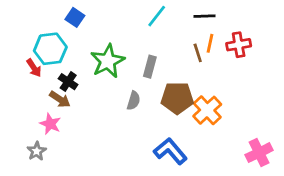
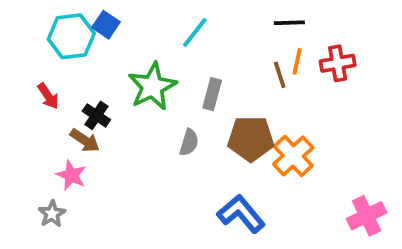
cyan line: (157, 16) -> (195, 32), moved
cyan hexagon: (50, 49) -> (71, 36), moved

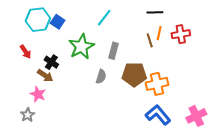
blue square: (106, 25) -> (58, 22), moved
orange cross: (293, 156) -> (157, 84), turned 30
blue L-shape: (241, 214) -> (158, 115), moved

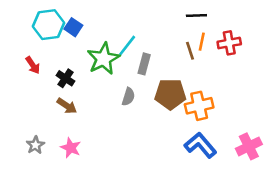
cyan line: (104, 18) -> (127, 46), moved
brown arrow: (45, 76) -> (67, 106), moved
pink star: (38, 94) -> (71, 148), moved

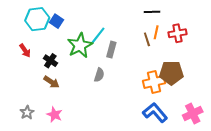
brown pentagon: (170, 94) -> (171, 73), moved

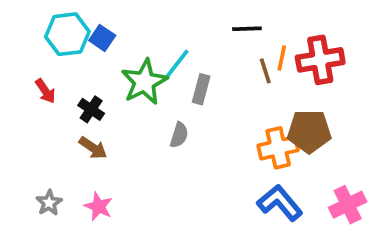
black line: (152, 12) -> (247, 29), moved
red cross: (177, 33) -> (320, 60), size x1.4

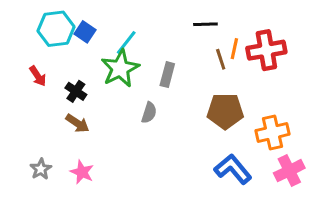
cyan line: (177, 64) -> (126, 43), moved
brown pentagon: (309, 131) -> (225, 111), moved
orange cross: (278, 148) -> (272, 132), moved

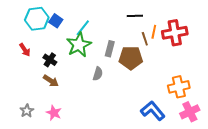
brown pentagon: (225, 111) -> (131, 58), moved

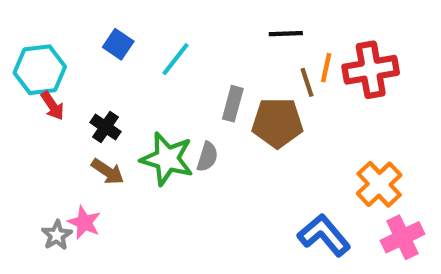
cyan hexagon: (37, 19) -> (40, 70), moved
green star: (79, 45) -> (167, 159), moved, turned -30
orange cross: (179, 87) -> (379, 184), turned -30
pink star: (54, 113) -> (84, 222), moved

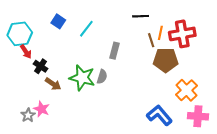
brown pentagon: (277, 123) -> (166, 60), moved
black cross: (106, 127) -> (41, 66), moved
pink cross: (402, 237) -> (198, 116), turned 30

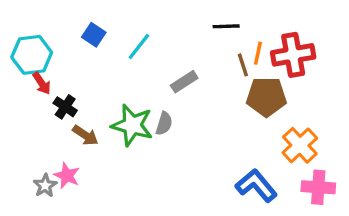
gray rectangle: (115, 51) -> (184, 82), turned 42

